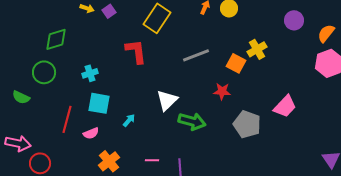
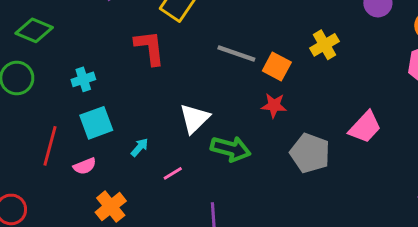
green diamond: (56, 39) -> (34, 30), turned 40
gray line: (196, 55) -> (236, 53), turned 40
orange square: (236, 63) -> (277, 66), moved
cyan square: (99, 103) -> (96, 123), turned -30
pink line: (152, 160) -> (173, 173), moved, turned -32

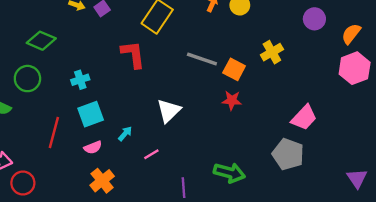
green arrow: (231, 149) -> (229, 173), moved
gray pentagon: (310, 153) -> (288, 154), moved
pink semicircle: (85, 166) -> (93, 147), moved

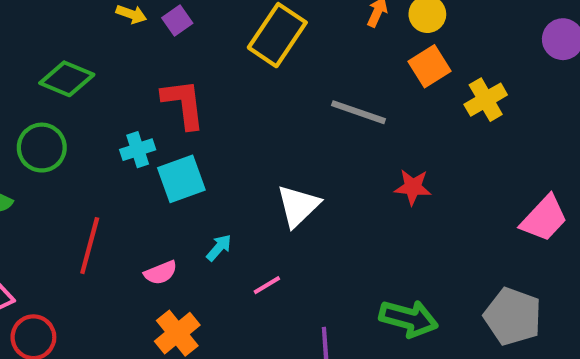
red L-shape: (133, 54) -> (183, 104), moved
orange square: (234, 69) -> (429, 66), moved, turned 30
cyan square: (91, 114) -> (181, 179), moved
gray pentagon: (288, 154) -> (513, 316), moved

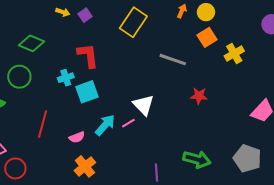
white triangle: (298, 206) -> (143, 105), turned -30
cyan arrow: (219, 248) -> (105, 125), size x1.6
pink line: (267, 285) -> (128, 123), moved

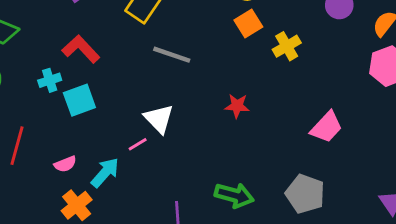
red L-shape: (88, 55) -> (81, 49), turned -36
gray line: (173, 60) -> (172, 55), moved
cyan arrow: (105, 125) -> (105, 173), moved

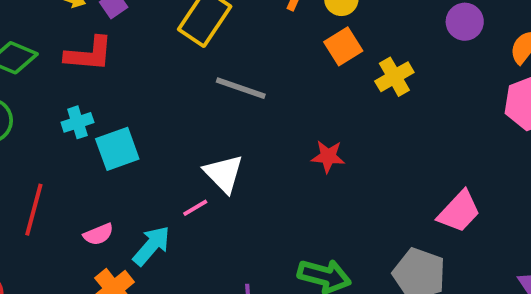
red L-shape: (81, 49) -> (89, 54), moved, turned 138
pink trapezoid: (326, 127) -> (459, 212), moved

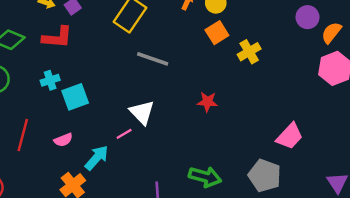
purple circle: (465, 22) -> (308, 17), moved
pink semicircle: (98, 234) -> (63, 140), moved

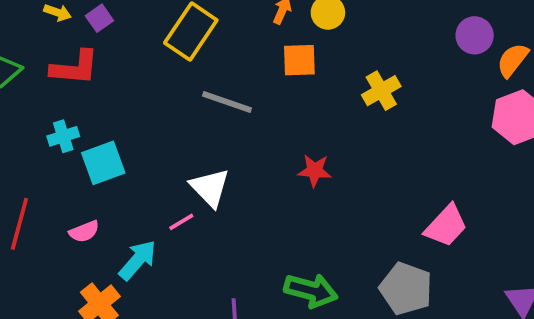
orange square: (217, 33) -> (299, 60), moved, turned 30

